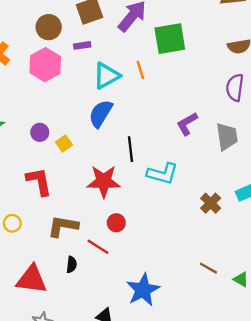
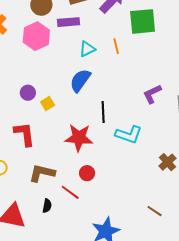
purple rectangle: (82, 45) -> (69, 22), size x1.5
cyan triangle: (106, 76) -> (87, 49), size x0.7
brown line: (208, 268) -> (155, 211), moved

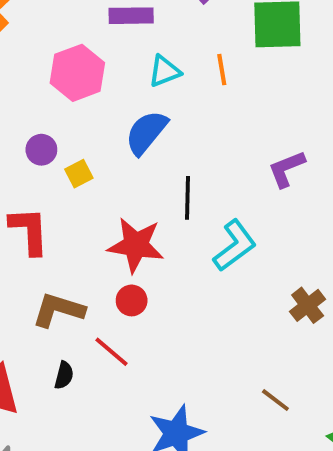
pink hexagon: (36, 36) -> (77, 73), moved
cyan L-shape: (129, 134) -> (235, 246), turned -60
red circle: (87, 173) -> (132, 300), moved

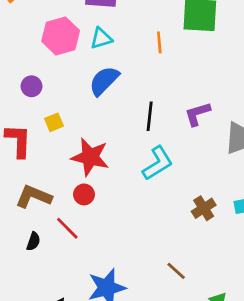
cyan triangle: (164, 71) -> (101, 38), moved
yellow square: (79, 174) -> (54, 122), moved
black line: (187, 198) -> (150, 116), moved

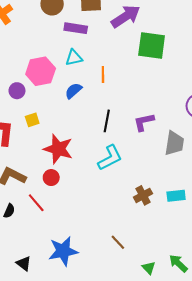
pink hexagon: (61, 36) -> (41, 71), moved
orange line: (159, 42) -> (103, 74), moved
blue semicircle: (104, 81) -> (73, 91), size x0.7

